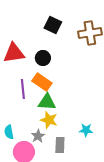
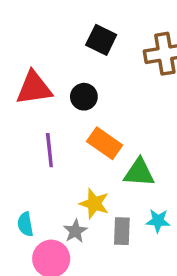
orange rectangle: (42, 82) -> (105, 143), moved
green triangle: (47, 102) -> (139, 173), moved
gray rectangle: (60, 145) -> (122, 231), moved

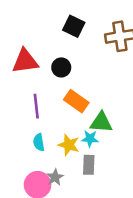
cyan star: (158, 221) -> (90, 139), moved
cyan semicircle: (25, 224) -> (39, 142), moved
gray star: (75, 231) -> (55, 177), moved

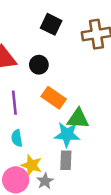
cyan star: (90, 139) -> (67, 135), size x1.5
yellow star: (69, 145) -> (32, 165), moved
gray star: (55, 177) -> (45, 181), moved

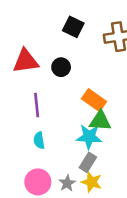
orange rectangle: (54, 98) -> (94, 100), moved
gray rectangle: (66, 160) -> (88, 162), turned 30
yellow star: (32, 165) -> (92, 182), moved

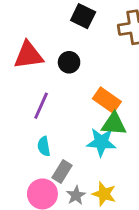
purple line: (37, 105) -> (41, 106), turned 30
gray rectangle: (88, 162) -> (62, 172), moved

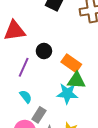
black circle: (69, 62) -> (44, 51), moved
cyan semicircle: (44, 146) -> (26, 97), turned 152

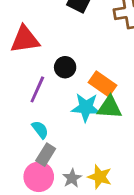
cyan star: (67, 94) -> (86, 107), moved
gray rectangle: (39, 115) -> (46, 155), moved

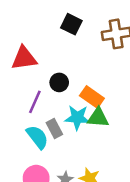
cyan semicircle: (40, 130) -> (37, 137), size x1.5
gray rectangle: (46, 155) -> (54, 129), moved, turned -60

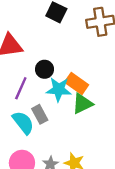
cyan star: (77, 118) -> (59, 89), moved
green triangle: (98, 118) -> (82, 104), turned -30

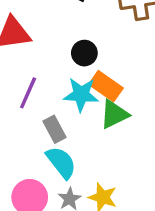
black circle: (44, 69) -> (84, 53), moved
cyan semicircle: (23, 123) -> (61, 162), moved

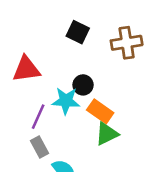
cyan star: (81, 94) -> (66, 101), moved
gray rectangle: (55, 129) -> (39, 147), moved

